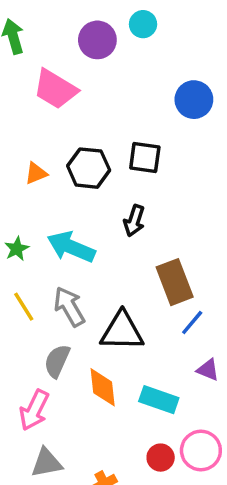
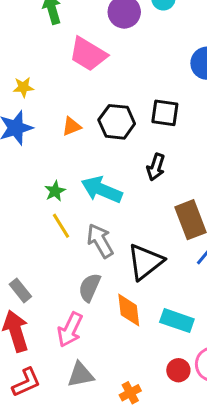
yellow line: (24, 307) -> (61, 226), moved
black triangle: (122, 331) -> (145, 262), turned -39

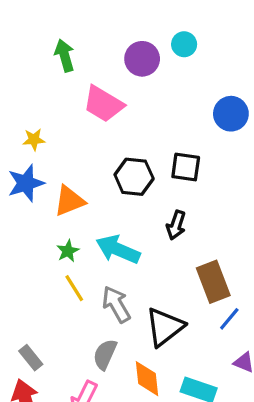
orange triangle: (72, 126) -> (69, 201), moved, size x1.5

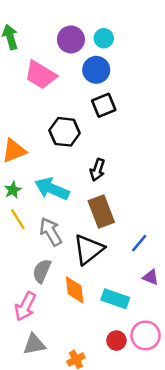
cyan circle: (184, 44) -> (104, 38), moved
blue circle: (231, 114) -> (96, 70), moved
black square: (186, 167) -> (104, 105), moved, turned -30
brown rectangle: (213, 282) -> (101, 211), moved

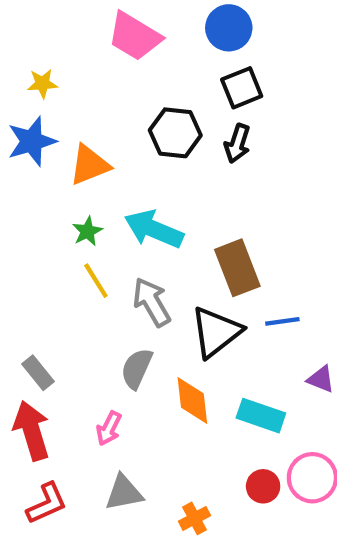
black arrow: (97, 170) -> (237, 144), moved
blue line: (139, 243) -> (282, 321), moved, turned 42
pink arrow: (25, 306) -> (109, 428), size x0.7

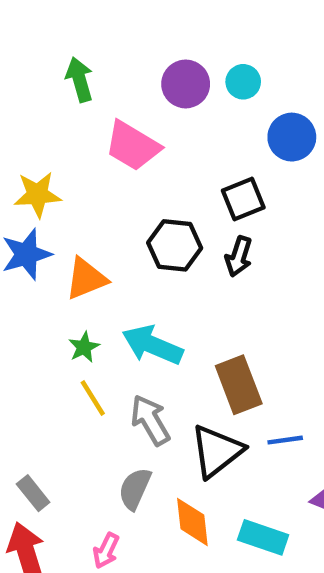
blue circle: (229, 28) -> (292, 137), moved
yellow star: (42, 84) -> (37, 195), size x1.5

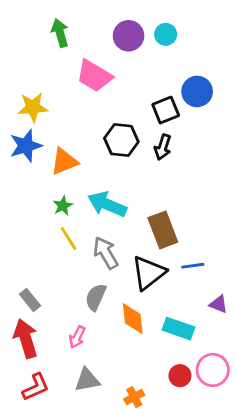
blue circle: (292, 137) -> (197, 91), moved

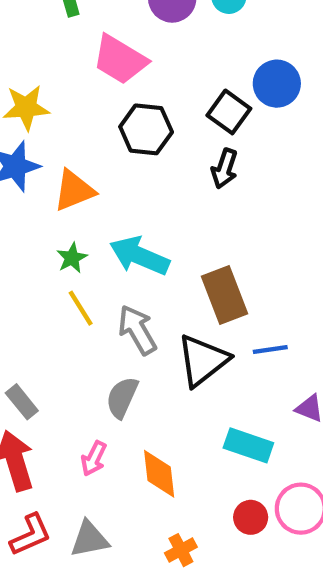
black square: (166, 110) -> (229, 112), turned -32
black hexagon: (121, 140) -> (146, 129), moved
orange diamond: (133, 319) -> (159, 474), moved
gray triangle: (87, 380) -> (89, 539), moved

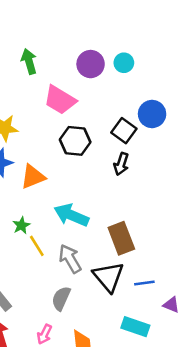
green star: (72, 258) -> (21, 225), moved
blue line: (270, 350) -> (144, 283), moved
black triangle: (203, 360) -> (108, 277), turned -32

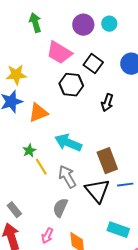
black square: (124, 131) -> (93, 64), moved
blue line: (144, 283) -> (125, 185), moved

